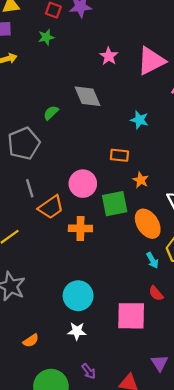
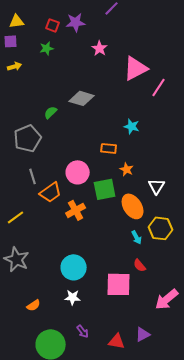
pink star: (109, 56) -> (100, 48), moved
gray diamond: (88, 96) -> (82, 98), turned -50
cyan star: (139, 120) -> (132, 126), moved
orange cross: (80, 228) -> (76, 210), turned -30
purple triangle: (160, 363) -> (143, 334), moved, turned 35

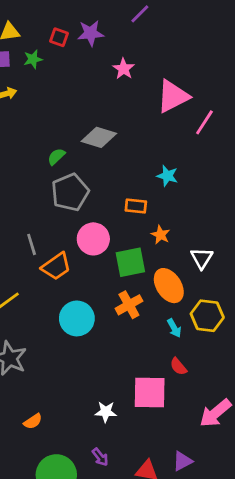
green star: (47, 48) -> (33, 59), moved
gray pentagon: (28, 138) -> (70, 192), moved
orange cross: (76, 210) -> (129, 305), moved
cyan circle: (74, 267) -> (77, 318), moved
white star: (73, 297) -> (106, 412), moved

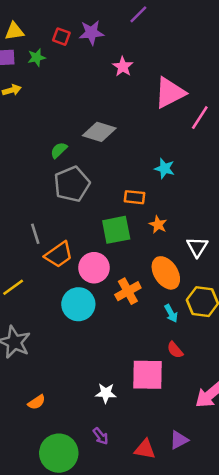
pink circle: (93, 239) -> (94, 268), moved
green square: (130, 262) -> (116, 230), moved

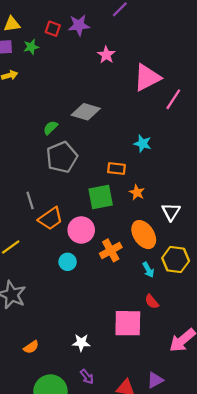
cyan circle: (78, 304) -> (68, 262), size x0.6
white star: (106, 393) -> (81, 343), moved

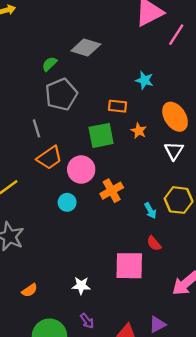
gray line: (30, 200) -> (37, 128), moved
orange ellipse: (144, 235) -> (175, 117), moved

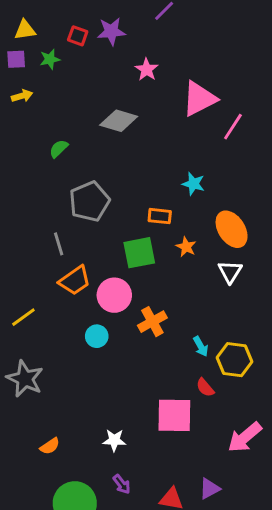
gray diamond: (86, 47) -> (119, 121), moved
green semicircle: (49, 64) -> (59, 149), moved
yellow hexagon: (179, 200) -> (234, 360), moved

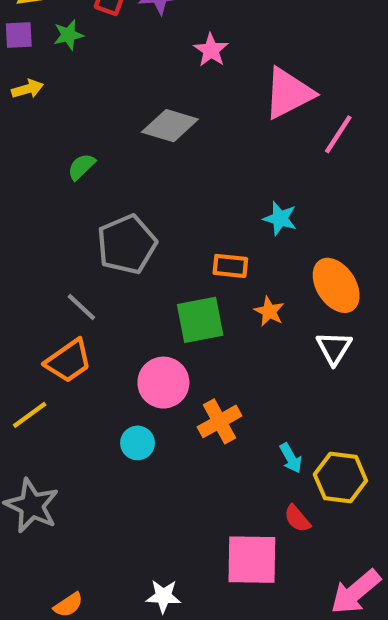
gray line: (59, 244) -> (81, 307), turned -30
orange trapezoid: (75, 281) -> (68, 361), moved

